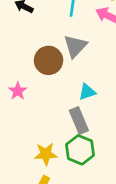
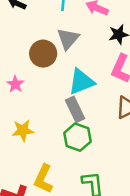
cyan triangle: (87, 92) -> (81, 82), size x1.6
yellow star: (46, 154) -> (23, 130), moved

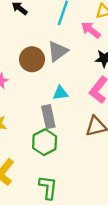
cyan triangle: (81, 82) -> (60, 93), size x0.6

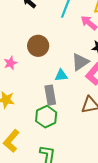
gray triangle: (58, 51) -> (80, 62), moved

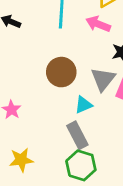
brown circle: (38, 46) -> (61, 72), moved

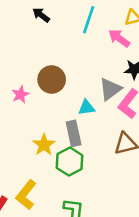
brown circle: (61, 72) -> (52, 79), moved
yellow star: (21, 160) -> (44, 145), moved, turned 30

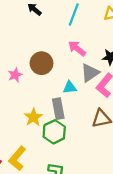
pink arrow: (119, 38) -> (77, 48), moved

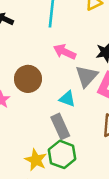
cyan triangle: (70, 87) -> (67, 99), turned 40
yellow star: (33, 117) -> (36, 160), moved

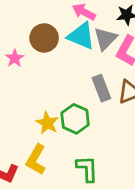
cyan triangle: (67, 99) -> (81, 36), moved, size x1.6
gray rectangle: (60, 126) -> (101, 88), moved

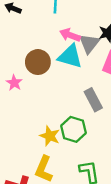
gray triangle: (105, 39) -> (89, 43), moved

